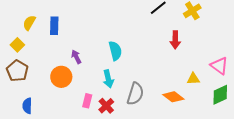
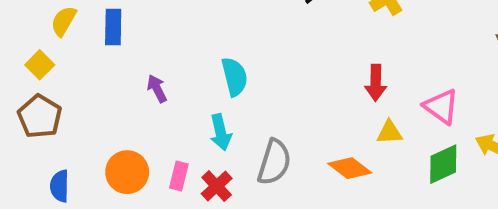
red arrow: (175, 40) -> (376, 83), moved
orange circle: (61, 77) -> (127, 172), moved

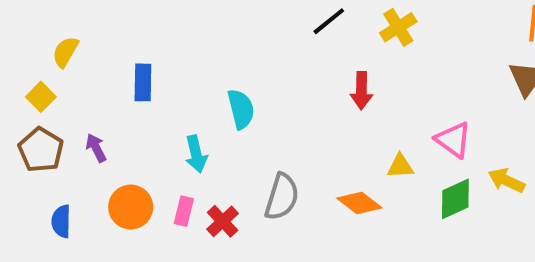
blue rectangle: (113, 27) -> (143, 82), moved
red arrow: (376, 83) -> (361, 91), moved
purple arrow: (157, 89) -> (96, 148), moved
cyan arrow: (221, 132) -> (196, 154), moved

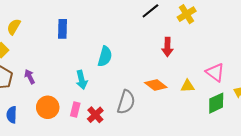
blue rectangle: (143, 82) -> (63, 29), moved
cyan semicircle: (241, 109) -> (105, 56), turned 30
orange diamond: (359, 203) -> (156, 85), moved

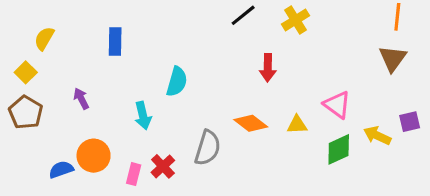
purple arrow: (30, 77) -> (81, 99), moved
pink rectangle: (75, 109) -> (134, 174), moved
blue semicircle: (12, 115) -> (61, 169), moved, turned 70

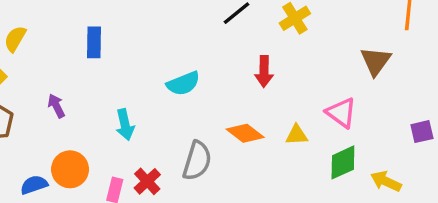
brown triangle: (393, 58) -> (376, 61), moved
cyan semicircle: (177, 82) -> (183, 83), moved, turned 52
yellow arrow: (377, 136) -> (386, 181), moved

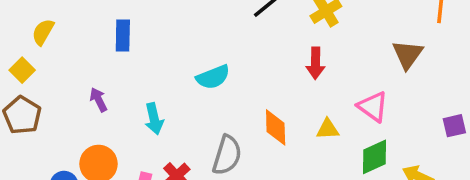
red arrow: (264, 71) -> (315, 63), moved
purple arrow: (56, 106) -> (99, 100), moved
orange diamond: (245, 133) -> (276, 127), turned 51

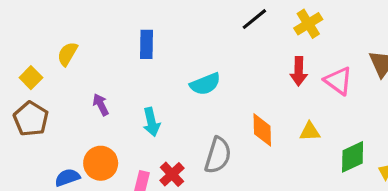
yellow semicircle: (43, 32) -> (67, 54), moved
blue rectangle: (123, 35) -> (147, 44), moved
pink triangle: (373, 107) -> (338, 81), moved

